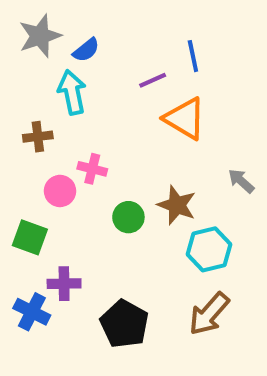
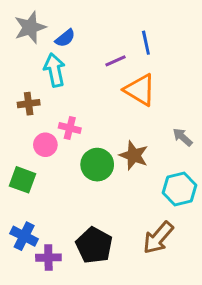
green circle: (128, 217) -> (97, 165), size x1.4
cyan hexagon: (209, 249) -> (179, 189), moved
purple cross: (64, 284) -> (48, 258), moved

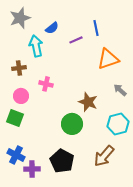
blue semicircle: (65, 38) -> (52, 28), moved
orange triangle: (140, 90) -> (108, 59), moved, turned -50
pink circle: (45, 145) -> (21, 96), moved
green circle: (97, 165) -> (72, 124), moved

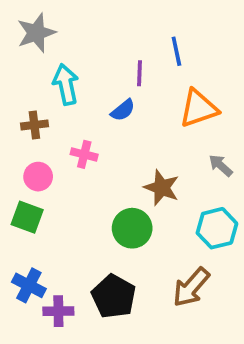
blue semicircle: (52, 28) -> (123, 110), moved
purple line: (76, 40) -> (140, 73), turned -64

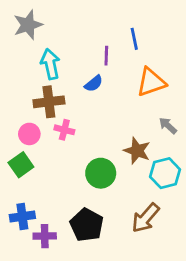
brown cross: (34, 125) -> (49, 102), moved, size x1.5
pink cross: (84, 154) -> (64, 130), moved
brown star: (162, 188) -> (137, 151), moved
green square: (27, 217) -> (21, 165), turned 35
blue cross: (29, 285) -> (22, 217), turned -35

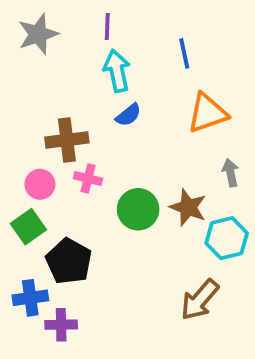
purple line: (106, 56) -> (107, 26), moved
cyan arrow: (50, 64) -> (117, 71), moved
gray arrow: (168, 126) -> (230, 173), turned 36
green circle: (101, 173) -> (138, 209), moved
black pentagon: (87, 225) -> (69, 261), moved

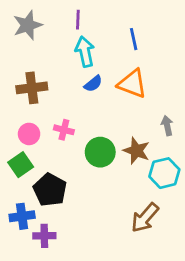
orange triangle: (207, 113) -> (132, 84), moved, turned 40
brown cross: (67, 140) -> (32, 88), moved

